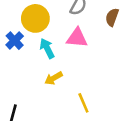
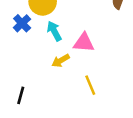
pink triangle: (77, 38) -> (84, 43), moved

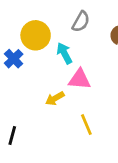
cyan arrow: (54, 31) -> (64, 53), moved

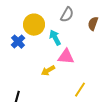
yellow line: (86, 125) -> (80, 90), moved, turned 56

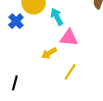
yellow line: (80, 90) -> (70, 72), moved

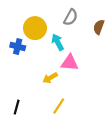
blue cross: (16, 21) -> (18, 47), turned -32
yellow line: (70, 72) -> (59, 106), moved

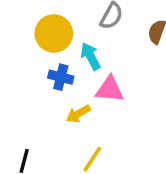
blue cross: (18, 47) -> (61, 77), moved

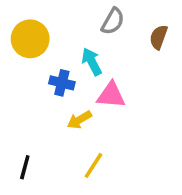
yellow circle: (54, 33) -> (30, 39), moved

